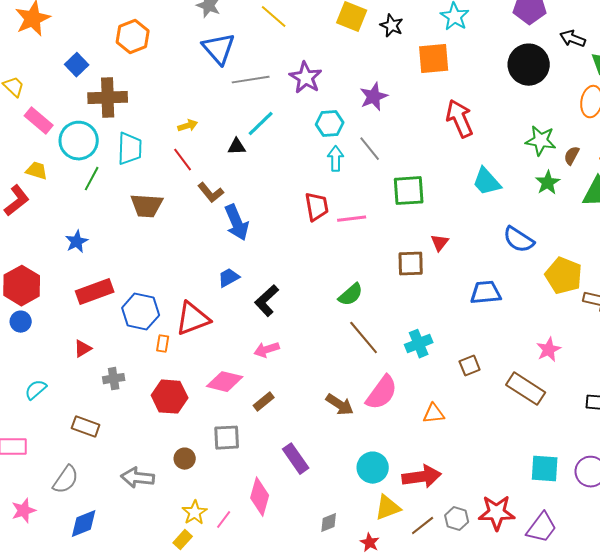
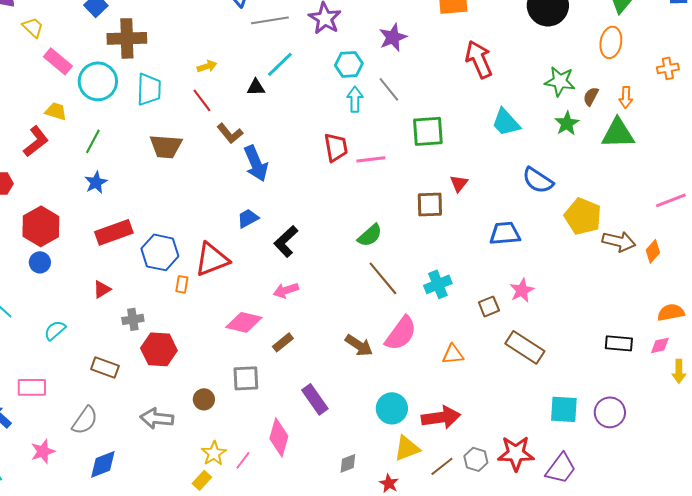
green line: (92, 179) -> (93, 141), moved
pink star: (549, 350) -> (522, 290), moved
brown rectangle: (526, 389) -> (525, 347), moved
red hexagon: (170, 397) -> (159, 349), moved

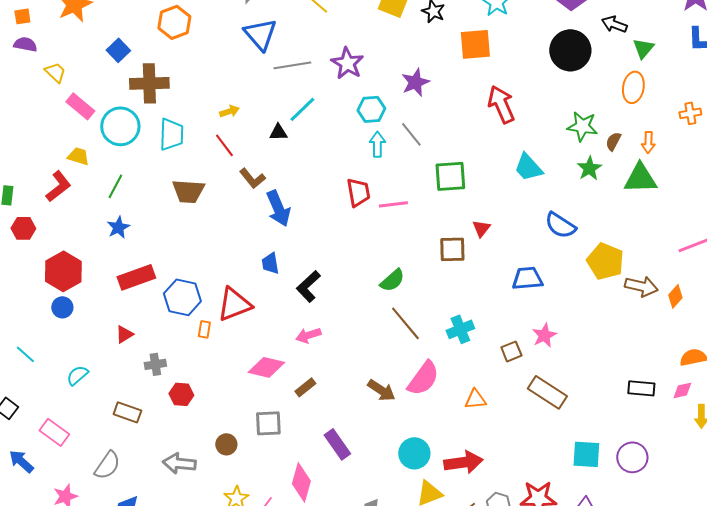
blue trapezoid: (248, 218) -> (270, 263), turned -70
red hexagon: (159, 349) -> (181, 394), size x0.7
pink rectangle: (32, 387) -> (54, 432), turned 36

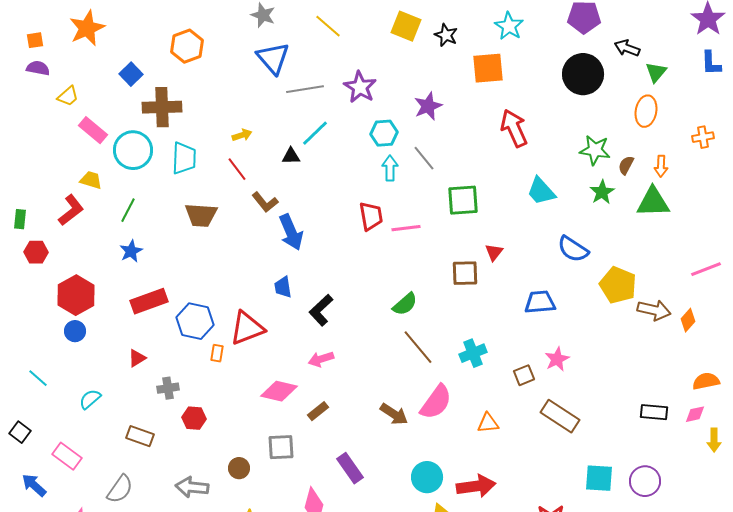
yellow trapezoid: (55, 72) -> (68, 96), turned 95

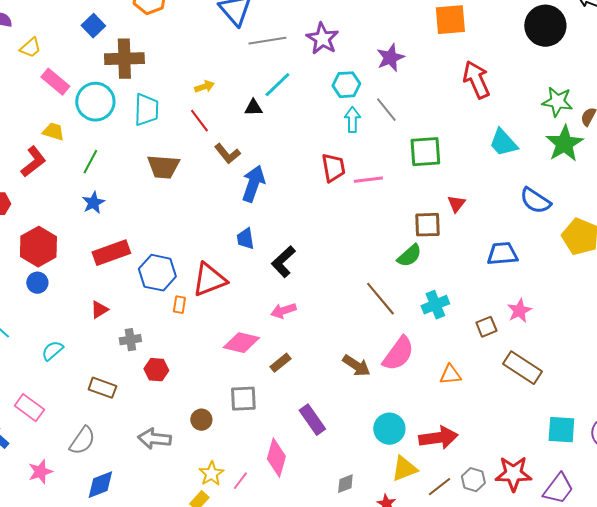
green star: (602, 192) -> (564, 144), size x1.5
blue arrow: (291, 232) -> (253, 184), turned -138
green semicircle: (405, 304) -> (409, 256), moved

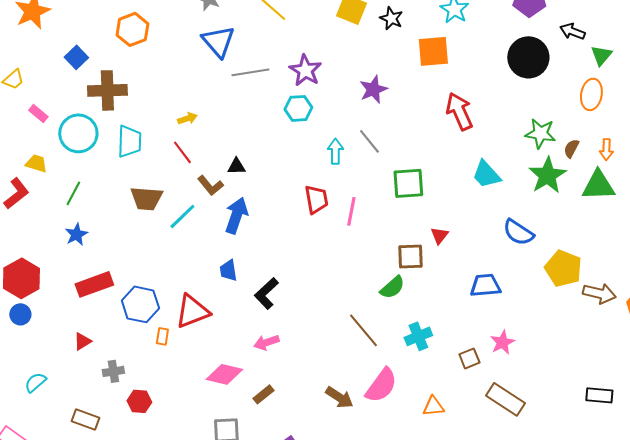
pink rectangle: (55, 82) -> (38, 113), size x0.7
cyan line: (277, 85) -> (182, 216), moved
cyan hexagon: (346, 85) -> (298, 108), moved
black triangle: (253, 108) -> (236, 166), moved
pink line: (368, 180) -> (351, 211), turned -72

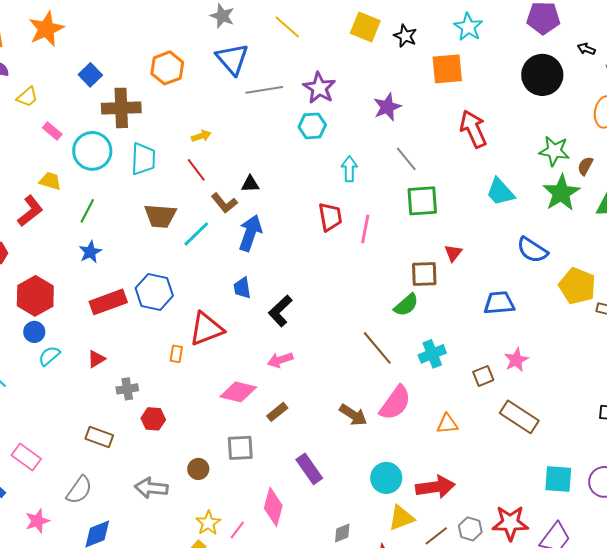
orange hexagon: (132, 29) -> (167, 68), moved
black arrow: (572, 31) -> (586, 49), size x0.7
gray line: (369, 141) -> (406, 159), moved
blue hexagon: (140, 304) -> (154, 292), moved
cyan semicircle: (35, 382) -> (49, 356), moved

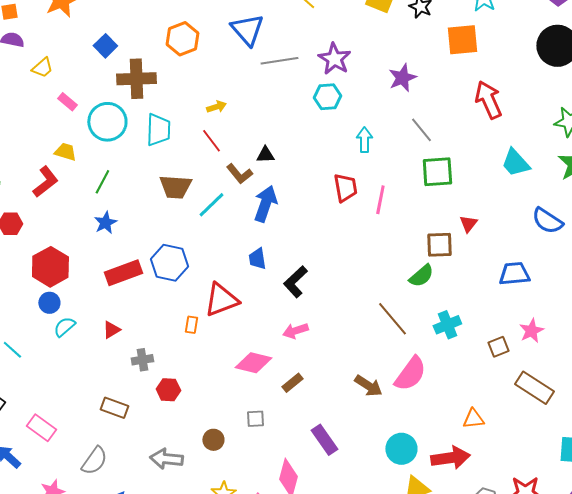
orange triangle: (447, 424) -> (473, 419), moved
gray square: (240, 448) -> (255, 419), size x0.7

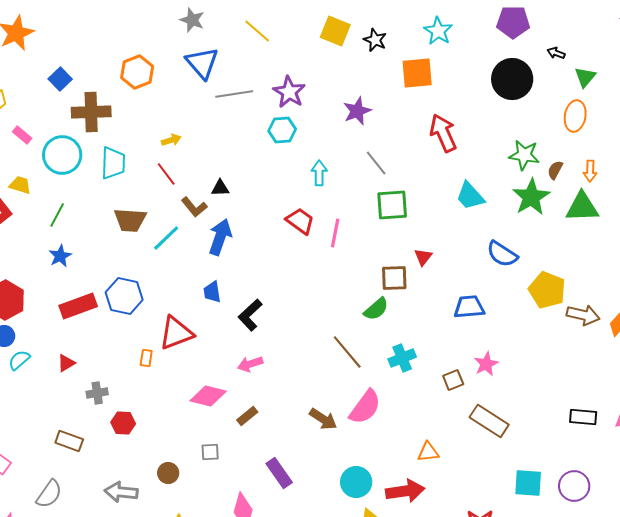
red trapezoid: (345, 188) -> (300, 221), turned -44

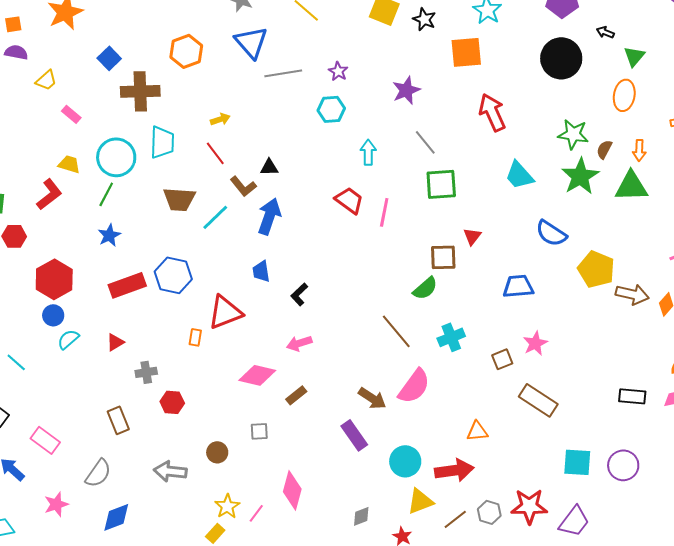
purple star: (289, 92) -> (338, 71), size x0.6
cyan circle: (62, 155) -> (116, 157), moved
black L-shape: (250, 315) -> (299, 294), size x0.7
brown rectangle: (69, 441) -> (118, 420), turned 48
purple rectangle: (279, 473) -> (354, 435), moved

